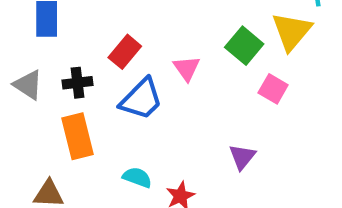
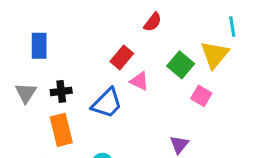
red rectangle: (125, 52) -> (122, 58), moved
pink triangle: (187, 68) -> (139, 81), turned -30
gray triangle: (28, 85) -> (26, 93), turned 30

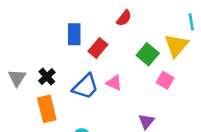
blue rectangle: (39, 46) -> (74, 34), moved
pink triangle: (139, 81) -> (114, 83), moved
black cross: (61, 91) -> (47, 77), turned -35

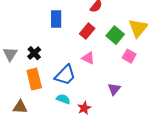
red rectangle: (98, 48) -> (87, 31), moved
blue trapezoid: (85, 87) -> (65, 75), moved

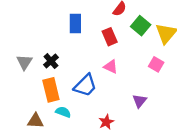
red rectangle: (87, 31) -> (110, 37), turned -63
green square: (115, 35) -> (141, 26), moved
cyan semicircle: (63, 99) -> (63, 112), moved

